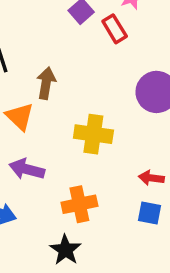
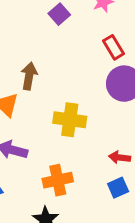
red rectangle: (115, 29) -> (114, 47), moved
blue square: (150, 213) -> (118, 188), turned -35

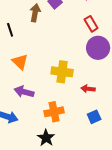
brown arrow: (29, 76) -> (35, 13), moved
red arrow: (120, 157) -> (88, 89), moved

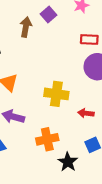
red rectangle: (91, 24) -> (89, 39), turned -56
black star: (46, 138) -> (68, 162), moved

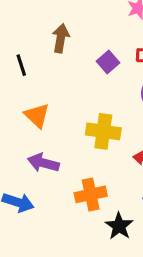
purple square: (48, 15) -> (108, 62), moved

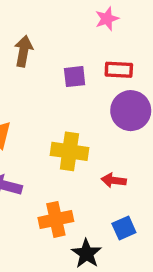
purple square: (108, 62) -> (75, 77), turned 35

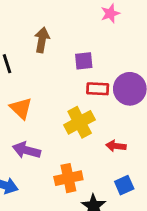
red rectangle: (119, 70) -> (98, 89), moved
yellow cross: (69, 151) -> (80, 122), turned -36

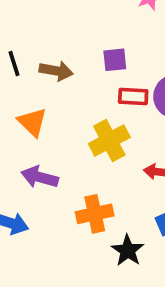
brown arrow: (42, 40) -> (56, 71), moved, turned 90

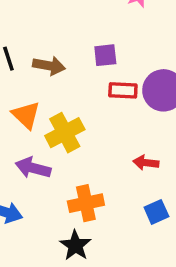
yellow cross: (109, 140) -> (65, 133), moved
black star: (128, 250) -> (75, 245), moved

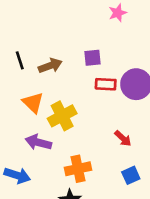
brown arrow: (49, 66) -> (50, 66), turned -30
red arrow: (146, 163) -> (123, 138), turned -144

